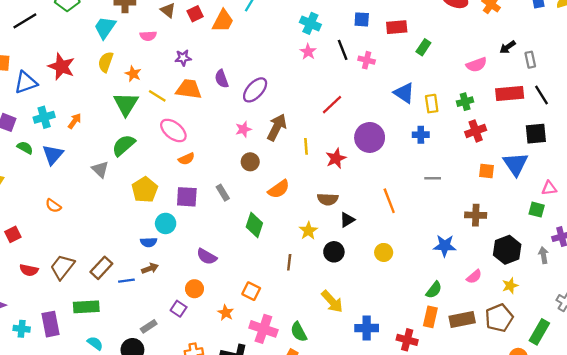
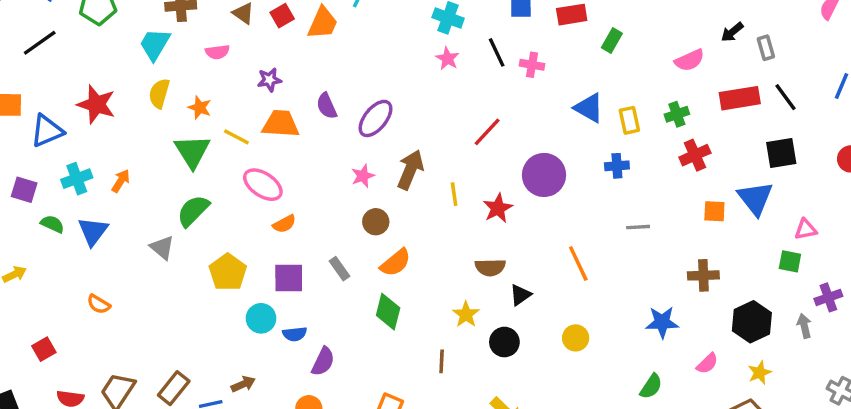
orange semicircle: (279, 189) -> (396, 263), moved
blue semicircle: (149, 242) -> (295, 334), moved
purple semicircle: (207, 257) -> (323, 361), turned -90

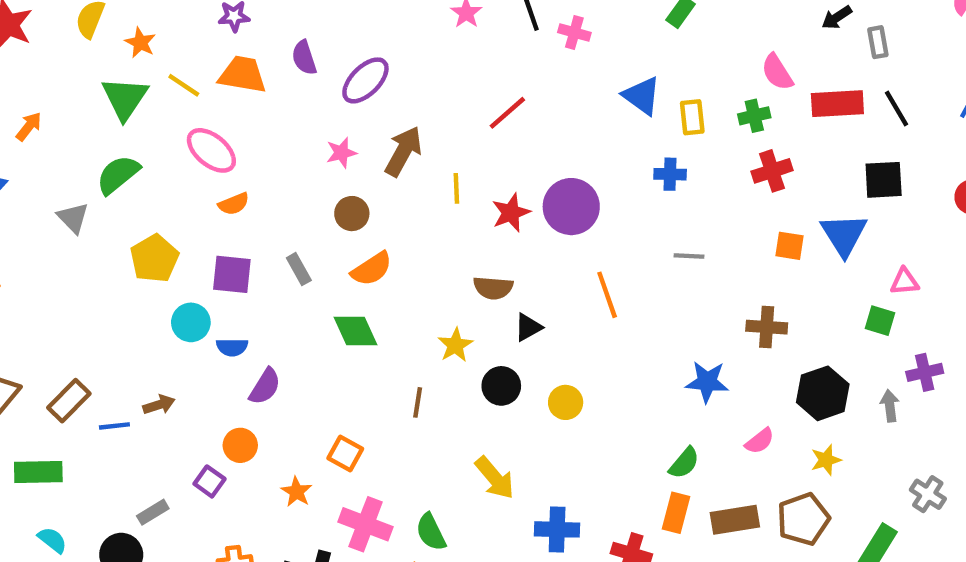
pink semicircle: (689, 60) -> (777, 72), moved, turned 76
purple circle: (544, 175) -> (571, 207), moved
green diamond: (388, 312) -> (355, 331), turned -45
yellow circle: (576, 338) -> (566, 402), moved

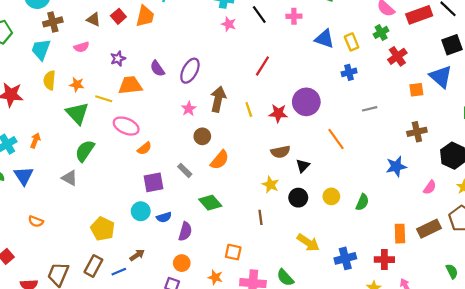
pink cross: (574, 33) -> (294, 16), moved
red star: (511, 213) -> (278, 113), turned -30
yellow pentagon: (154, 258) -> (103, 229), moved
green diamond: (355, 331) -> (210, 203), moved
green semicircle: (684, 463) -> (362, 202), moved

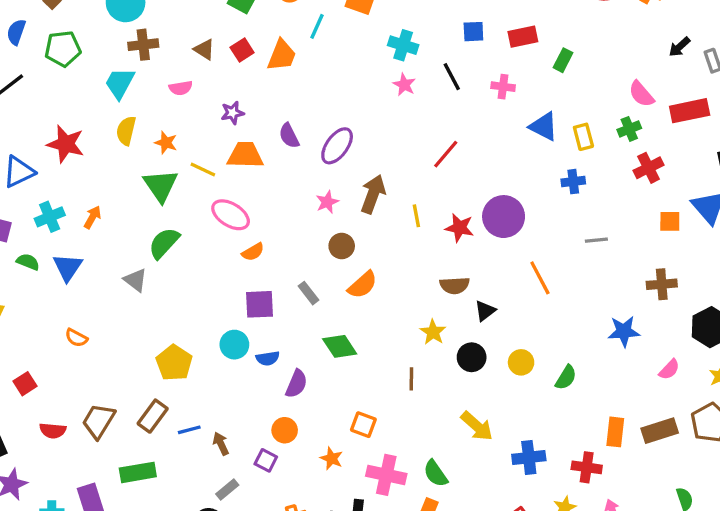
brown arrow: (137, 255) -> (221, 444), moved, turned -88

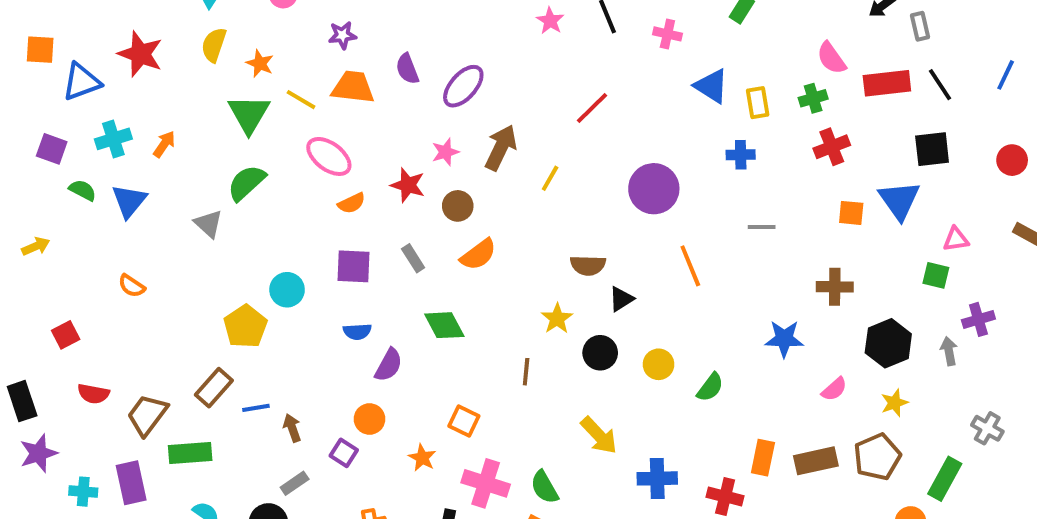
yellow line: (416, 216) -> (550, 178), turned 35
red star: (460, 228) -> (408, 185), moved
cyan circle: (234, 345) -> (287, 290), moved
brown trapezoid: (99, 421) -> (147, 415), moved

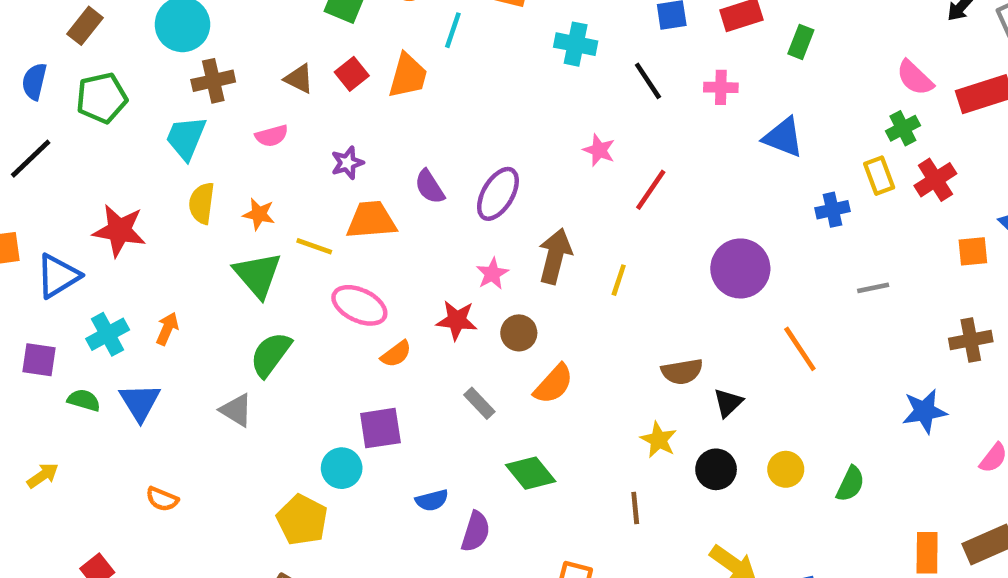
pink star: (550, 21) -> (599, 150), moved
yellow rectangle: (758, 103) -> (879, 176), moved
purple square: (353, 266) -> (380, 428), moved

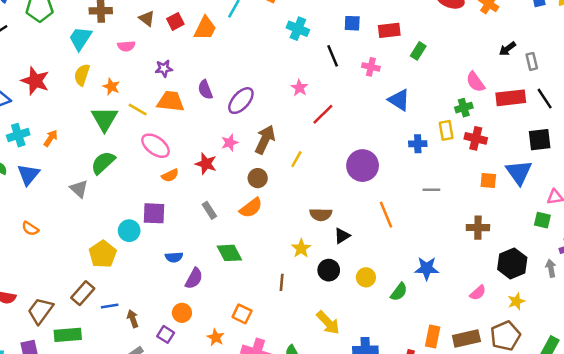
red cross: (935, 180) -> (476, 138), turned 35
brown circle: (519, 333) -> (258, 178), moved
blue star: (924, 411) -> (427, 268), moved

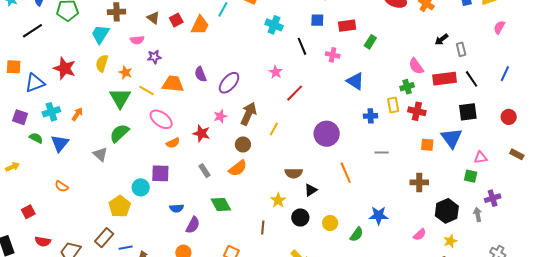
purple star: (164, 68) -> (154, 57), moved

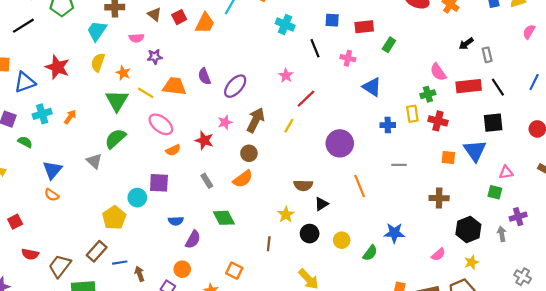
yellow line: (274, 129) -> (289, 126), moved
blue triangle: (60, 143) -> (52, 170), moved

